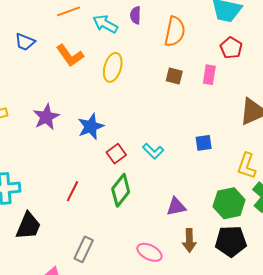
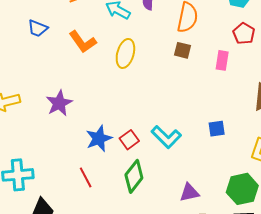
brown square: (174, 76) -> (182, 50), moved
blue star: (91, 127) -> (99, 138), moved
cyan L-shape: (153, 151) -> (166, 137), size x1.4
red line: (72, 191) -> (86, 177), turned -55

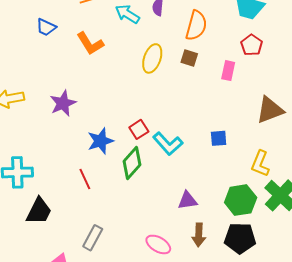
yellow ellipse: (125, 53) -> (152, 58), moved
red square: (129, 140) -> (139, 129), moved
green diamond: (134, 176) -> (132, 163), moved

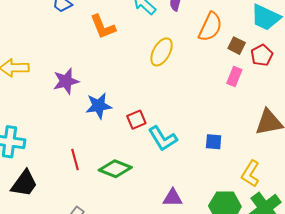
brown square: (189, 58) -> (237, 46), moved
blue star: (100, 141) -> (99, 106), moved
green diamond: (132, 163) -> (115, 169), moved, turned 60

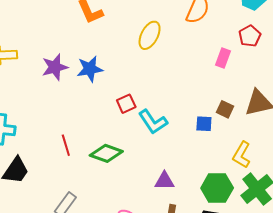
brown square: (237, 46) -> (225, 109), moved
blue star: (99, 106) -> (90, 69), moved

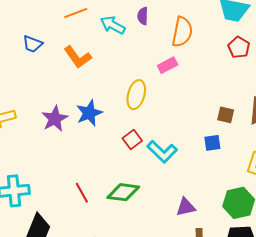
yellow ellipse: (150, 35) -> (136, 95), moved
pink rectangle: (223, 58) -> (168, 65), moved, turned 54
brown square: (225, 109) -> (226, 115), moved

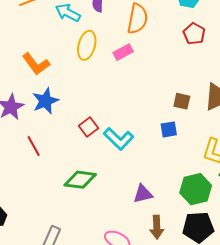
orange L-shape: (78, 57) -> (36, 64), moved
yellow ellipse: (136, 95) -> (87, 45), moved
red line: (82, 193) -> (34, 146), moved

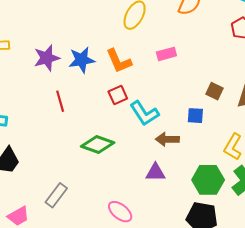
pink rectangle: (123, 52) -> (166, 54), moved
orange L-shape: (36, 64) -> (119, 61), moved
brown arrow: (157, 227) -> (167, 139), moved, turned 80

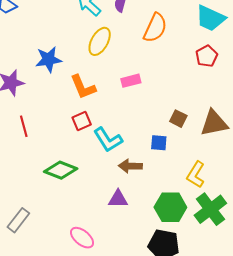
blue star: (82, 60) -> (49, 59), moved

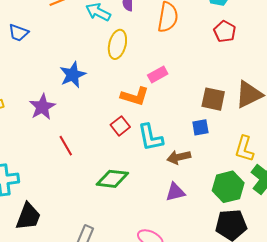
orange L-shape: (83, 87) -> (135, 96), moved, turned -36
brown square: (178, 119) -> (213, 99), size x1.4
cyan L-shape: (108, 140) -> (150, 137), turned 36

